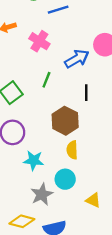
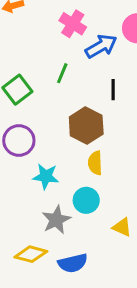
pink cross: (39, 41) -> (73, 24), moved

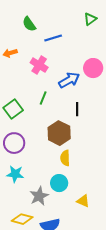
pink cross: (73, 24) -> (39, 65), moved
cyan star: (46, 176) -> (15, 174), moved

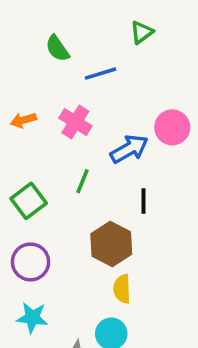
green triangle: (90, 19) -> (142, 32), moved
orange arrow: (10, 53) -> (23, 120), moved

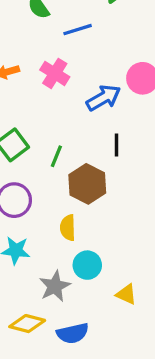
green line: (83, 181) -> (56, 156), moved
yellow semicircle: (122, 289) -> (68, 228), moved

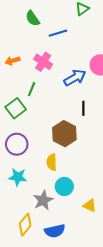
green line: (56, 156) -> (32, 89), moved
yellow diamond: (27, 324) -> (25, 225), turned -65

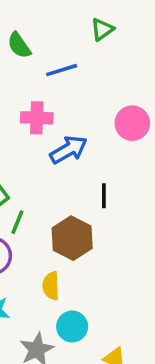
pink cross: (43, 62) -> (37, 118), turned -30
blue arrow: (75, 78) -> (69, 150), moved
green line: (32, 89) -> (17, 222), moved

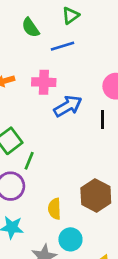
green triangle: (102, 29) -> (70, 16), moved
black line: (104, 196) -> (102, 119), moved
brown hexagon: (72, 238) -> (96, 195), moved

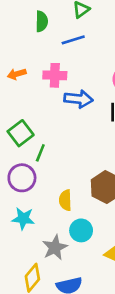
green semicircle: (31, 28) -> (42, 21), turned -144
blue arrow: (68, 106) -> (78, 99), turned 36

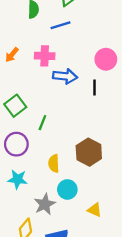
orange arrow: (17, 74) -> (12, 55), turned -35
green line: (40, 153) -> (42, 123), moved

